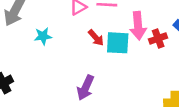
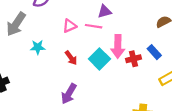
red arrow: (96, 38) -> (71, 58), moved
cyan square: (118, 43) -> (99, 59), turned 36

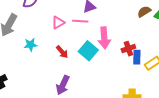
blue rectangle: (154, 52) -> (137, 57), moved, turned 48
red cross: (133, 59) -> (128, 49), moved

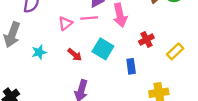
pink arrow: (104, 38) -> (120, 15), moved
blue rectangle: (137, 57) -> (131, 66), moved

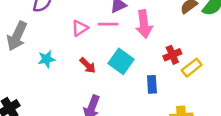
yellow rectangle: (175, 51) -> (192, 68), moved

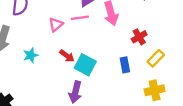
cyan square: (121, 61) -> (85, 65), moved
yellow rectangle: (192, 68) -> (156, 58), moved

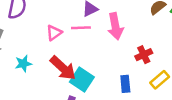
red arrow: (67, 56) -> (63, 68), size x1.6

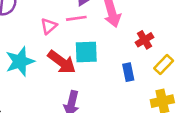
cyan star: (23, 64) -> (20, 61), size x1.6
cyan square: (82, 80) -> (86, 52), moved, turned -30

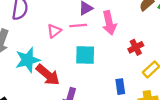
red arrow: (62, 62) -> (48, 75), moved
blue rectangle: (128, 72) -> (120, 87), moved

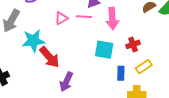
cyan square: (85, 55) -> (104, 50), moved
blue rectangle: (120, 87) -> (121, 73), moved

